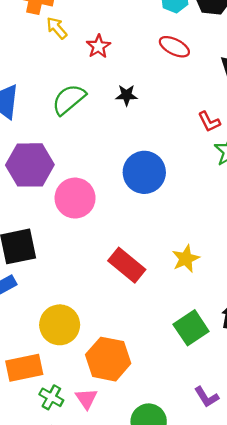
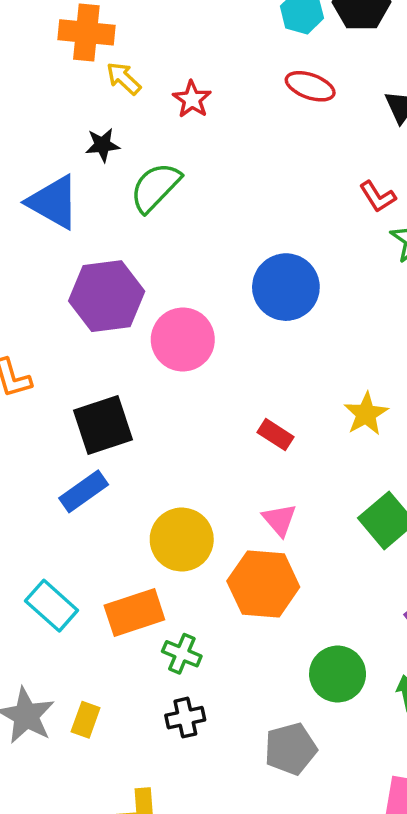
black star: (127, 95) -> (102, 145), moved
red rectangle: (127, 265) -> (275, 435), size x0.6
pink triangle: (86, 399) -> (279, 520), moved

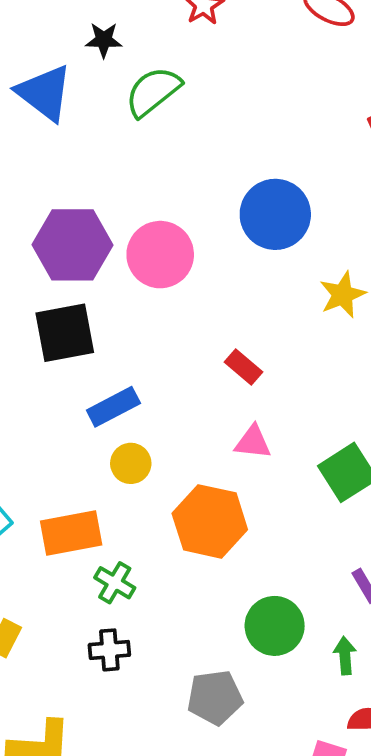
purple hexagon: (107, 296) -> (73, 245), moved
yellow star: (366, 414) -> (343, 295), moved
blue rectangle: (84, 491) -> (113, 407), moved
pink triangle: (279, 520) -> (253, 442), moved, turned -51
yellow circle: (182, 540) -> (131, 463), size x0.6

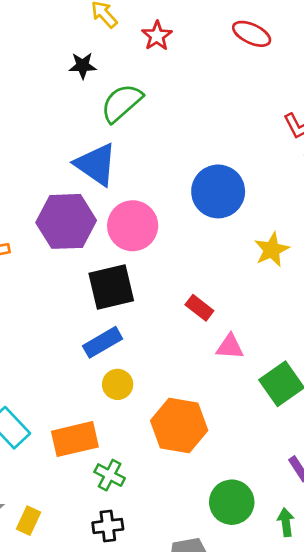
blue triangle: (44, 93) -> (96, 164), moved
black square: (65, 333) -> (111, 287), moved
pink triangle: (253, 442) -> (230, 347), moved

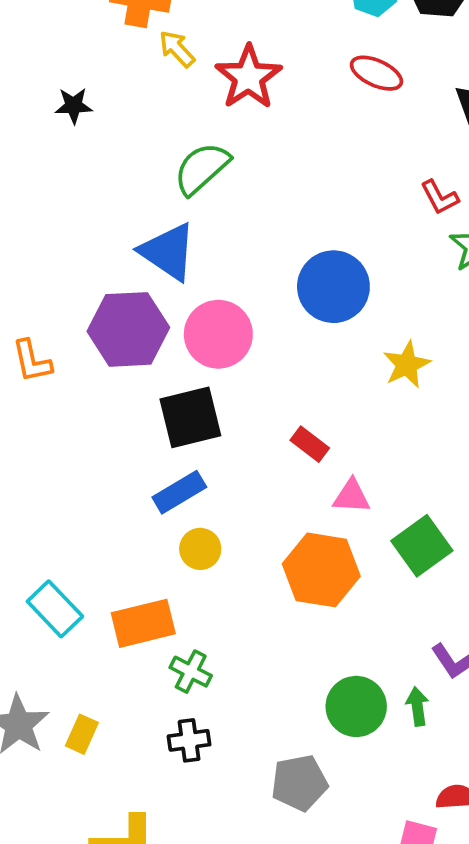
red star: (157, 36) -> (248, 77), size x1.6
black star: (83, 66) -> (74, 106), moved
orange hexagon: (179, 426) -> (321, 570), moved
green arrow: (286, 522) -> (417, 706), moved

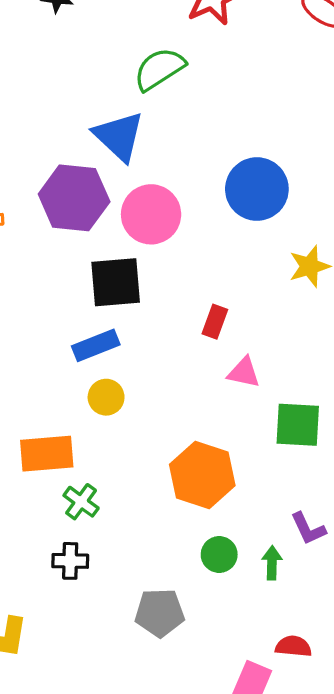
red rectangle: (310, 444) -> (215, 322), turned 64
green square: (422, 546) -> (298, 425), turned 30
orange hexagon: (321, 570) -> (202, 475), moved
green circle: (356, 706) -> (219, 555), size x0.7

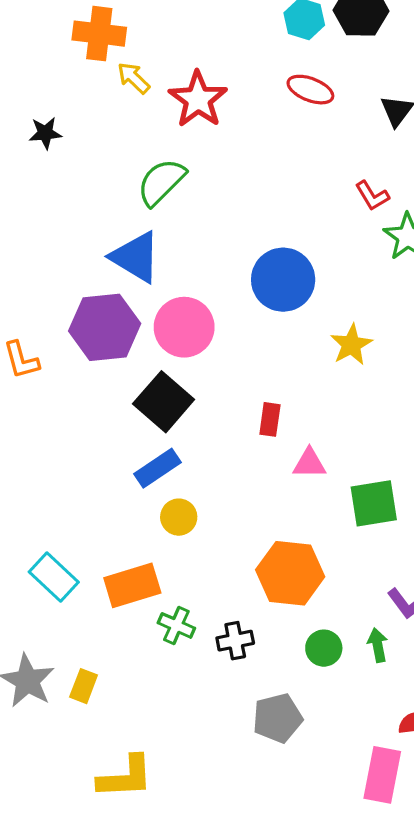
black square: (116, 282) -> (164, 402), turned -32
black cross: (70, 561) -> (235, 641), moved

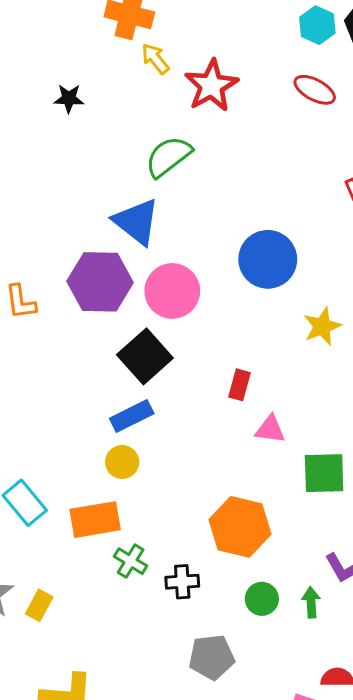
yellow circle: (179, 517) -> (122, 462), moved

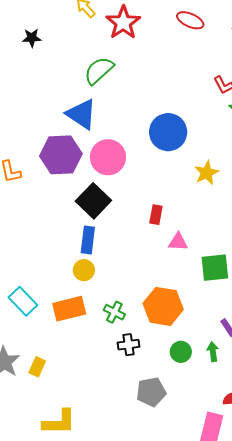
blue rectangle: (132, 416) -> (88, 240), turned -52
green cross: (131, 561) -> (114, 312), moved

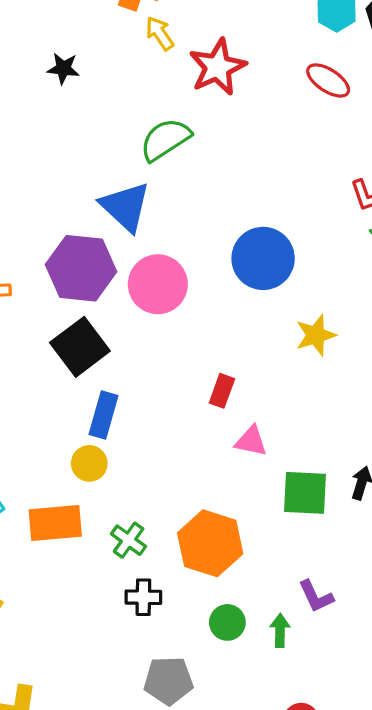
black square: (93, 201) -> (80, 347), moved

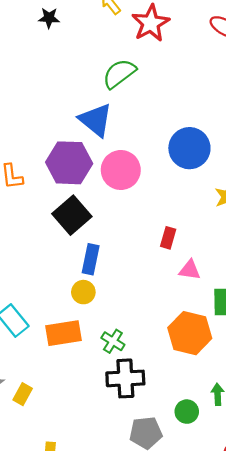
black star: (63, 69) -> (49, 18), moved
orange hexagon: (210, 543) -> (190, 333), moved
black cross: (143, 597) -> (125, 378), size x1.6
green circle: (227, 622) -> (187, 412), moved

